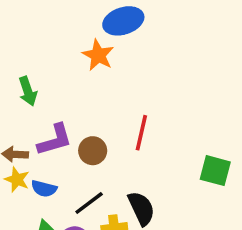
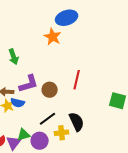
blue semicircle: (44, 189) -> (18, 103), moved

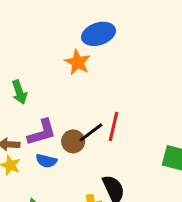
blue semicircle: (18, 103) -> (46, 161), moved
black line: (48, 119) -> (91, 132), moved

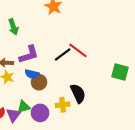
red line: (113, 126) -> (78, 50), turned -66
brown circle: (73, 141) -> (39, 82), moved

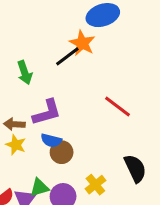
black line: (63, 55) -> (67, 56), moved
black semicircle: (78, 93) -> (135, 168), moved
yellow cross: (63, 105) -> (95, 185), turned -32

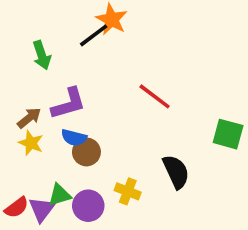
brown arrow: (14, 124) -> (29, 118), turned 138
yellow cross: (95, 185) -> (128, 191), turned -30

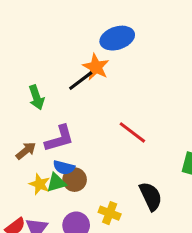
yellow star: (31, 143) -> (40, 184), moved
green triangle: (60, 195) -> (56, 183), moved

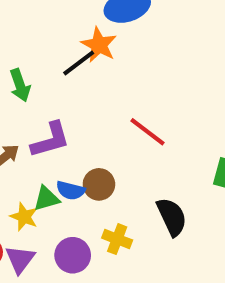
blue semicircle: (64, 167) -> (71, 190), moved
brown circle: (75, 180) -> (99, 184), moved
yellow star: (40, 184) -> (24, 217), moved

